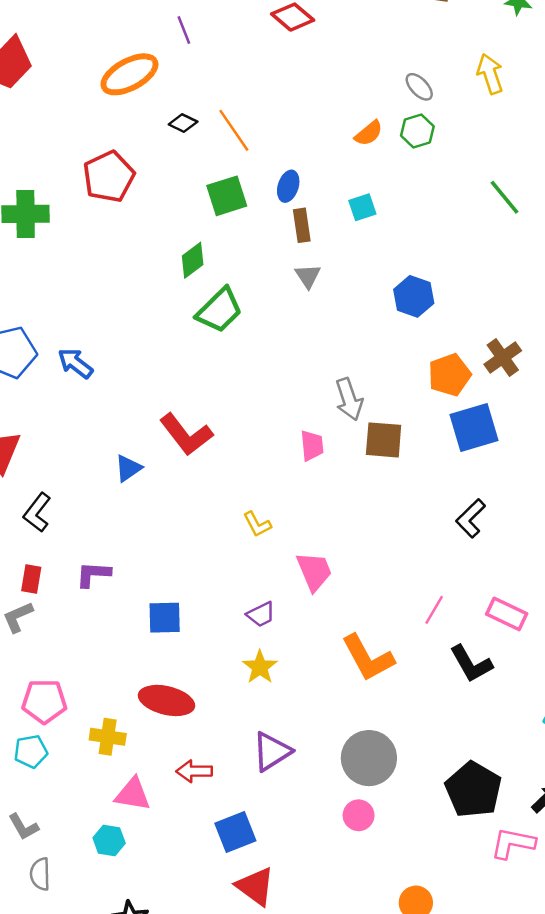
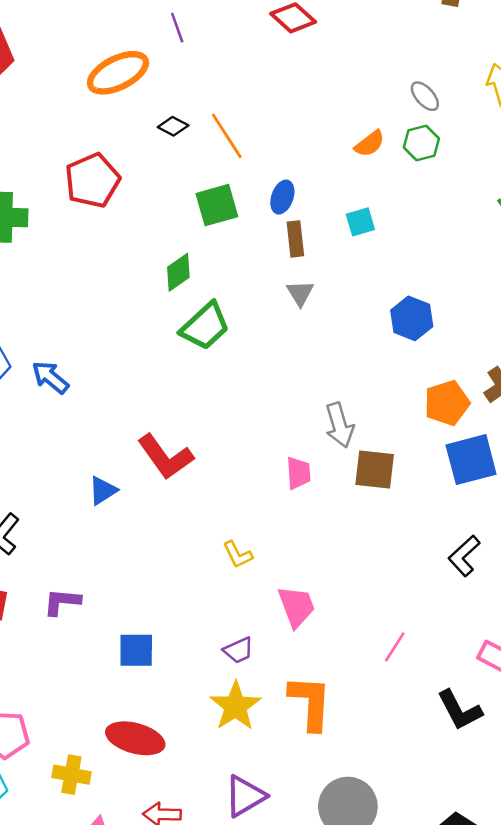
pink line: (434, 610) -> (395, 647), moved
orange L-shape: (368, 658) -> (310, 703), moved, turned -150
yellow star: (260, 667) -> (235, 706), size x1.4

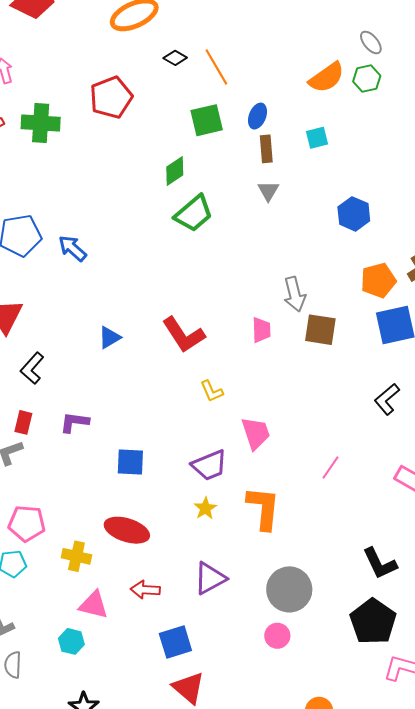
orange semicircle: (370, 144) -> (327, 77), size x1.5
red L-shape: (165, 457) -> (183, 335), moved
purple trapezoid: (238, 650) -> (209, 465), size x1.5
yellow star: (235, 706) -> (205, 508), size x0.6
black L-shape: (460, 710) -> (380, 563), moved

